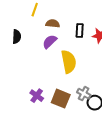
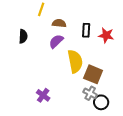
brown square: (61, 99) -> (93, 74), moved

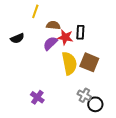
red star: (106, 35) -> (65, 37), moved
black semicircle: (23, 36) -> (17, 38), turned 64
brown square: (93, 74) -> (89, 62), moved

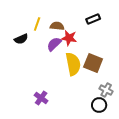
yellow line: (35, 11) -> (37, 24), moved
black rectangle: (80, 32) -> (93, 19), moved, turned 64
gray cross: (84, 95) -> (106, 90), moved

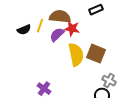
yellow line: (37, 24) -> (40, 26), moved
brown semicircle: (57, 26) -> (60, 17), size x1.5

